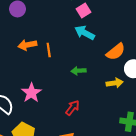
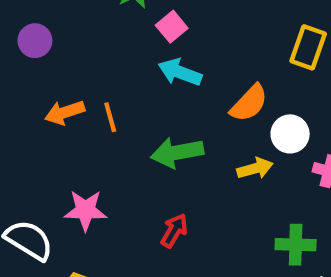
green arrow: (78, 71) -> (177, 153), size x1.6
pink star: (31, 93) -> (85, 210), turned -30

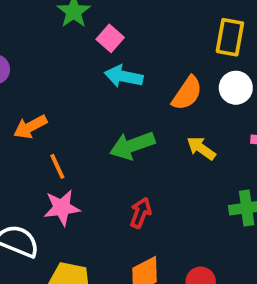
orange line: (110, 117) -> (57, 166), moved
white circle: (290, 134) -> (236, 88), moved
yellow arrow: (255, 168) -> (201, 148), turned -120

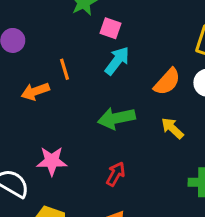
pink square: (110, 38) -> (110, 28), turned -30
cyan arrow: (124, 76) -> (117, 61), turned 108
orange line: (57, 166) -> (64, 69), moved

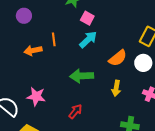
yellow arrow: (172, 128) -> (116, 88), turned -133

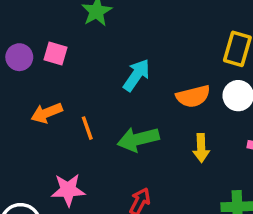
pink square: (87, 18) -> (56, 53), moved
orange line: (54, 39) -> (87, 128), moved
orange semicircle: (118, 58) -> (193, 96), turned 36

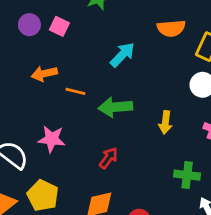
orange semicircle: (193, 96) -> (171, 28), moved
orange line: (87, 128) -> (75, 91), turned -66

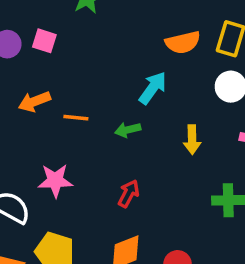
orange semicircle: (171, 28) -> (183, 42), moved
cyan arrow: (122, 55) -> (153, 88), moved
green arrow: (115, 107) -> (128, 130), size x0.6

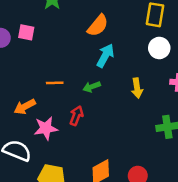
orange semicircle: (183, 42) -> (98, 26), moved, turned -30
orange arrow: (34, 102) -> (25, 107), moved
red arrow: (129, 194) -> (76, 116), moved

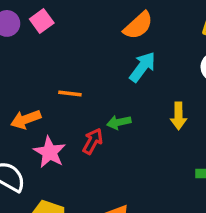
pink square: (26, 32) -> (42, 21), turned 35
green arrow: (92, 87) -> (119, 122), moved
pink star: (46, 128) -> (50, 152), turned 30

